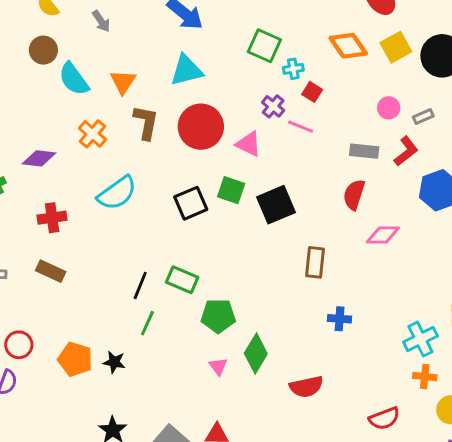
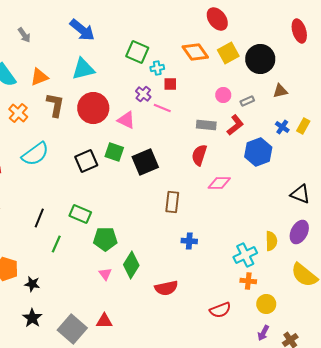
orange triangle: (123, 82) -> (39, 77), turned 36
red square: (312, 92) -> (170, 84), turned -32
black line: (140, 286) -> (39, 218), moved
black star: (114, 362) -> (32, 284), moved

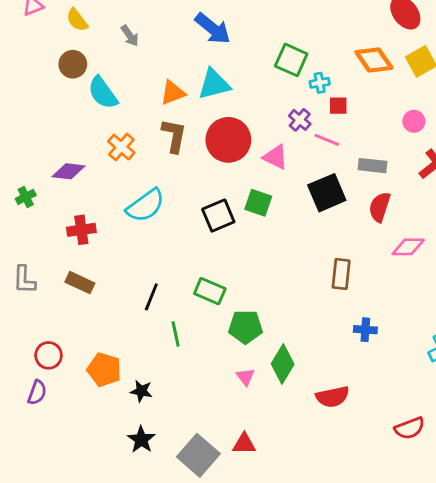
orange triangle: (39, 77) -> (173, 93), moved
gray rectangle: (206, 125) -> (372, 166), moved
black square: (145, 162) -> (327, 193), moved
green line: (56, 244) -> (176, 334), turned -36

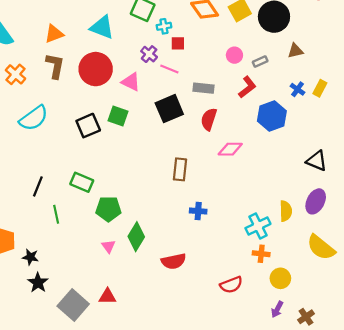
cyan triangle: (214, 84) -> (102, 27), moved, turned 35
black star: (141, 440) -> (38, 283), moved

